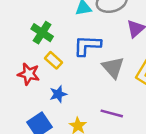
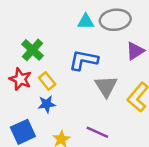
green cross: (42, 33) -> (33, 50), moved
yellow rectangle: (54, 60) -> (47, 81), moved

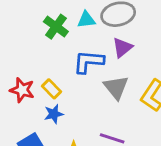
green cross: (33, 50) -> (56, 27), moved
purple triangle: (135, 51) -> (122, 47), moved

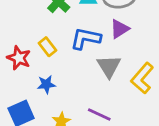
yellow rectangle: (52, 89) -> (48, 47), moved

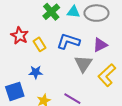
purple triangle: (120, 29) -> (100, 45), moved
red star: (19, 58) -> (20, 36), moved

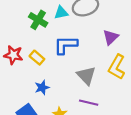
purple triangle: (100, 45) -> (111, 37), moved
gray triangle: (83, 64) -> (86, 76), moved

